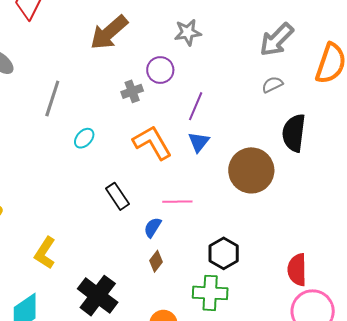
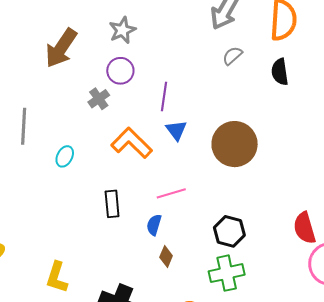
gray star: (188, 32) -> (122, 30), moved
black semicircle: (294, 133) -> (280, 72), moved, size x0.7
black rectangle: (118, 196) -> (112, 204), turned 44

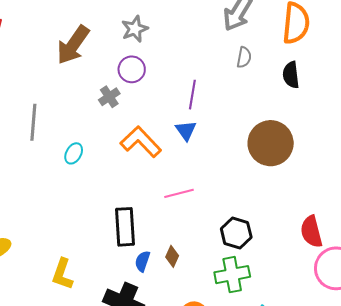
gray semicircle: (232, 56) -> (244, 57), turned 140
purple line: (164, 97) -> (192, 95), moved
brown circle: (235, 144) -> (271, 143), moved
black rectangle: (112, 204) -> (125, 227), moved, size x1.4
blue semicircle: (154, 225) -> (142, 261), moved

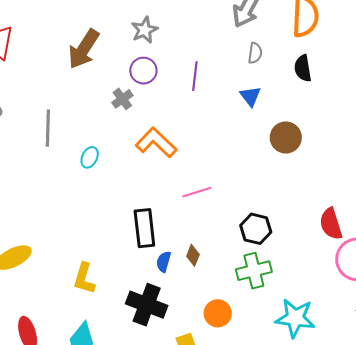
purple line: (192, 95) -> (195, 76), moved
blue triangle: (186, 130) -> (250, 96), moved
brown circle: (271, 143) -> (286, 137), size x0.7

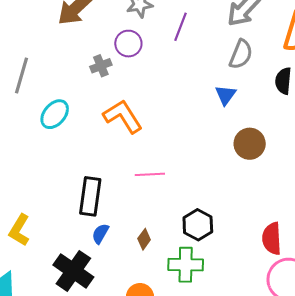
gray semicircle: (255, 53) -> (241, 54), size x1.4
purple line: (195, 76) -> (180, 27), moved
cyan ellipse: (90, 157) -> (55, 114), size x1.4
brown diamond: (193, 255) -> (144, 239), moved

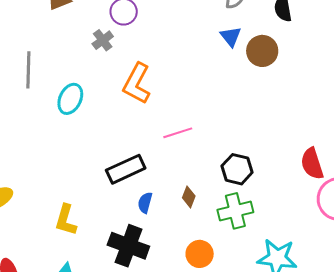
orange L-shape: (123, 116) -> (137, 84), turned -105
brown circle: (250, 144) -> (262, 51), moved
black rectangle: (90, 196) -> (126, 169), turned 72

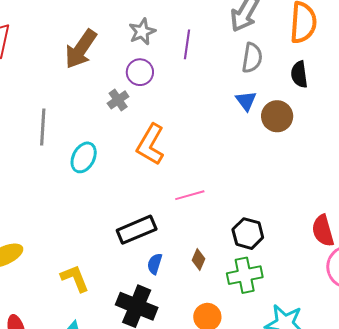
yellow L-shape: (66, 220) -> (75, 278), turned 140

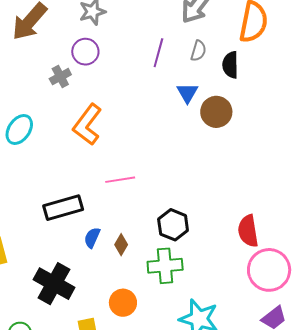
purple line: (187, 44) -> (158, 53), moved
gray semicircle: (252, 58) -> (198, 51), size x0.7
black semicircle: (299, 74) -> (230, 65), moved
blue semicircle: (155, 264) -> (92, 238), moved

